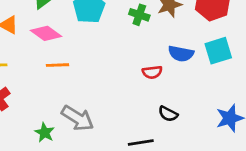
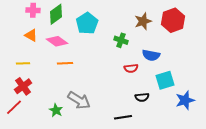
green cross: (139, 15) -> (121, 40), moved
cyan square: (218, 51) -> (165, 80), moved
black semicircle: (168, 114) -> (142, 97), turned -32

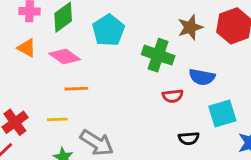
green cross: (121, 40) -> (158, 55), size x1.5
yellow line: (23, 63) -> (57, 119), moved

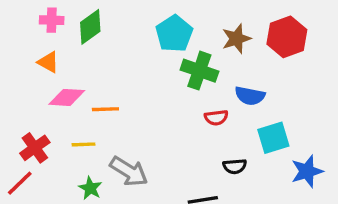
cyan pentagon: (108, 30) -> (174, 34), moved
pink diamond: (65, 57) -> (67, 97), moved, turned -32

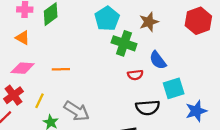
red hexagon: (287, 37) -> (198, 21), moved
blue semicircle: (250, 96) -> (158, 60), turned 42
pink diamond: (67, 97) -> (23, 68), moved
yellow line: (84, 144) -> (39, 101), moved, turned -63
black semicircle: (235, 166) -> (148, 108), size x1.5

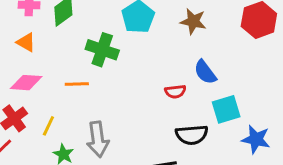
brown star: (149, 22) -> (193, 21), turned 30
green cross: (124, 43) -> (102, 50), moved
gray arrow: (77, 111) -> (98, 139), turned 50
blue star: (196, 111) -> (256, 139), turned 30

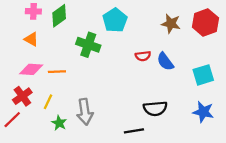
brown star: (193, 21) -> (171, 24), moved
orange line: (77, 84) -> (57, 72), moved
red semicircle: (175, 92) -> (143, 56), moved
cyan square: (226, 109) -> (203, 75), moved

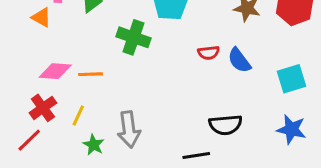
orange triangle: (31, 39) -> (41, 17), moved

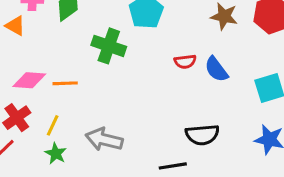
gray arrow: (129, 129) -> (104, 139), turned 112
green star: (94, 145) -> (56, 153), moved

